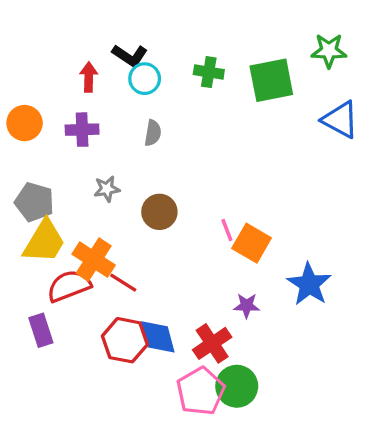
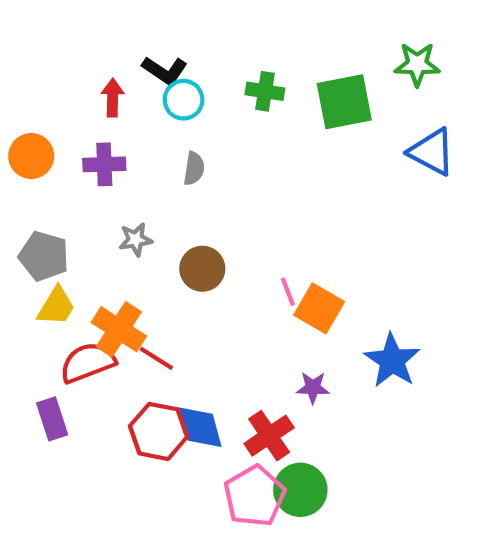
yellow trapezoid: (44, 241) -> (56, 306), size x0.7

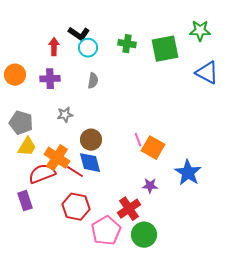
brown circle: (202, 269) -> (91, 140), moved
blue diamond: (200, 427) -> (90, 163), moved
pink pentagon: (254, 496) -> (106, 231), moved

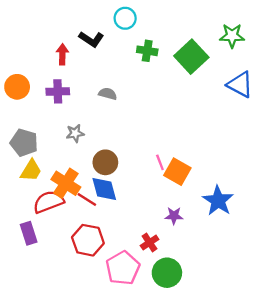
cyan circle: (88, 48) -> (125, 18), moved
green square: (165, 49) -> (191, 57), turned -32
gray semicircle: (93, 81) -> (108, 94), turned -84
red cross: (129, 209) -> (150, 242), size x0.7

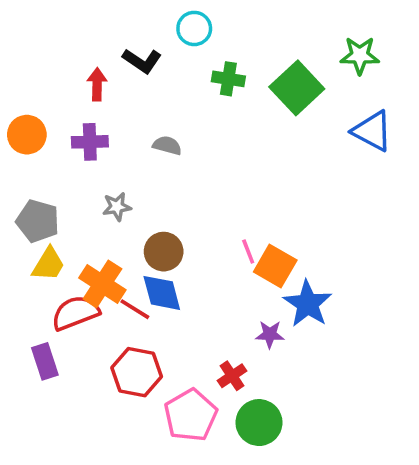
blue star: (218, 201) -> (308, 304), moved

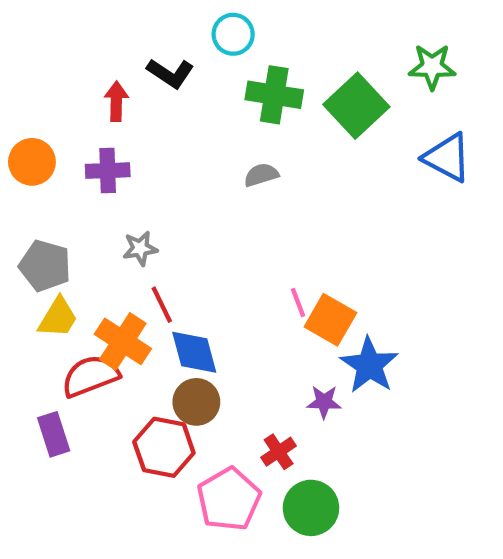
green cross: (228, 79) -> (274, 95), size x1.4
gray semicircle: (167, 145) -> (261, 175), moved, turned -32
brown circle: (164, 252) -> (196, 402), moved
red line: (135, 309) -> (162, 305), moved, turned 32

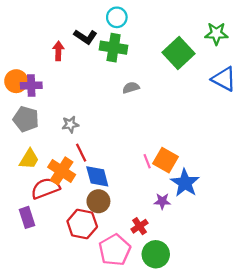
green cross: (274, 95) -> (114, 48), moved
purple cross: (108, 171) -> (31, 85), moved
gray pentagon: (45, 266) -> (26, 119), moved
pink line: (298, 302) -> (147, 161), moved

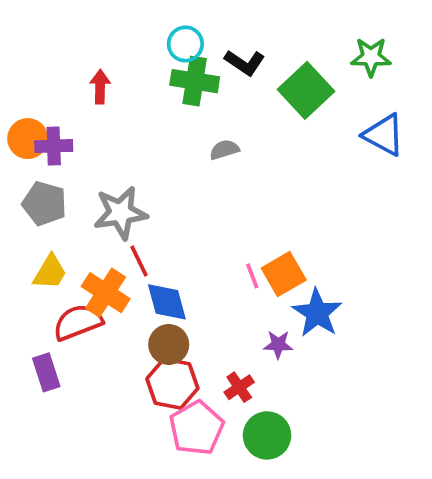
cyan circle: (117, 17) -> (185, 44), moved
black L-shape: (85, 37) -> (245, 63), moved
gray star: (70, 124) -> (120, 213), size x1.8
orange square: (165, 160) -> (284, 274), turned 30
red hexagon: (82, 224) -> (172, 383), moved

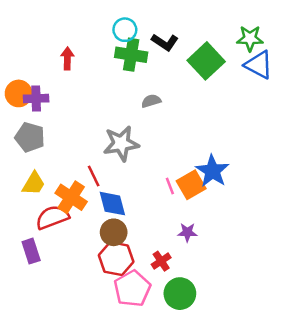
blue triangle: (384, 135) -> (259, 65), moved
gray star: (120, 213) -> (121, 144), moved
blue star: (317, 313) -> (212, 171), moved

